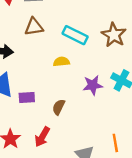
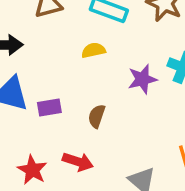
red arrow: (42, 137) -> (78, 162), turned -96

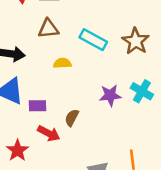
yellow semicircle: (93, 50) -> (62, 63), moved
red arrow: (78, 162) -> (49, 133), moved

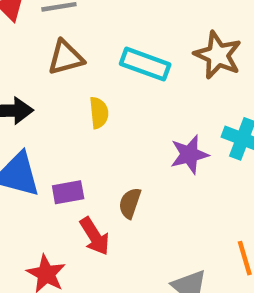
yellow semicircle: (62, 63) -> (99, 113), turned 96
red arrow: (49, 133) -> (95, 236), turned 40

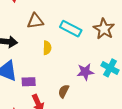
brown semicircle: (130, 203) -> (64, 91), moved

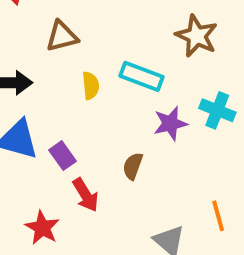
cyan rectangle: (71, 29) -> (142, 76), moved
purple rectangle: (29, 82) -> (63, 156), turned 64

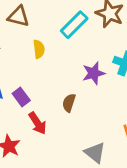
brown triangle: (62, 36) -> (18, 16), turned 30
cyan rectangle: (142, 76) -> (74, 25), moved, turned -64

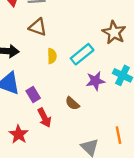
cyan rectangle: (74, 25) -> (82, 54), moved
brown semicircle: (69, 103) -> (72, 103), turned -72

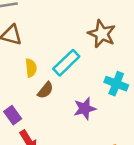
purple star: (95, 81) -> (85, 109), moved
brown semicircle: (72, 103) -> (45, 90), moved, turned -88

